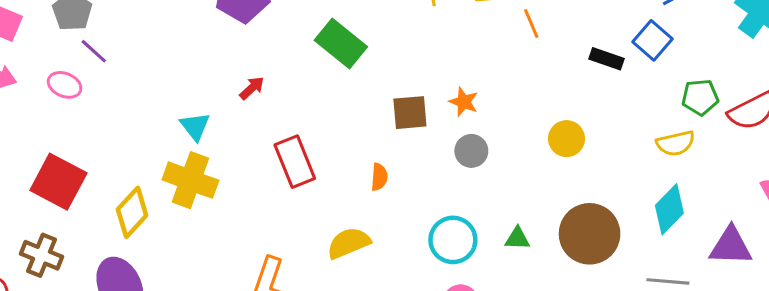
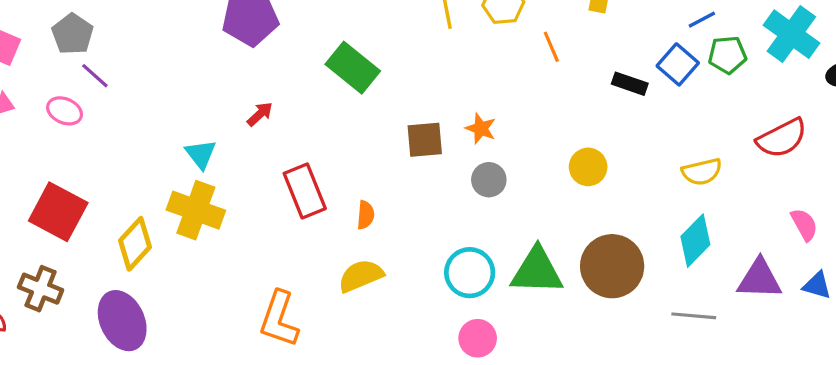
green pentagon: (700, 97) -> (727, 55), moved
orange semicircle: (379, 177) -> (366, 215), moved
green triangle: (517, 238) -> (537, 271), size x2.0

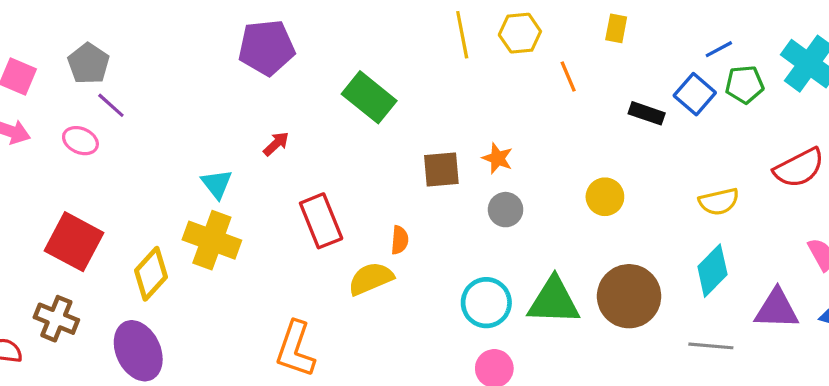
orange semicircle: (366, 215) -> (400, 240), moved
yellow semicircle: (361, 276) -> (371, 279), moved

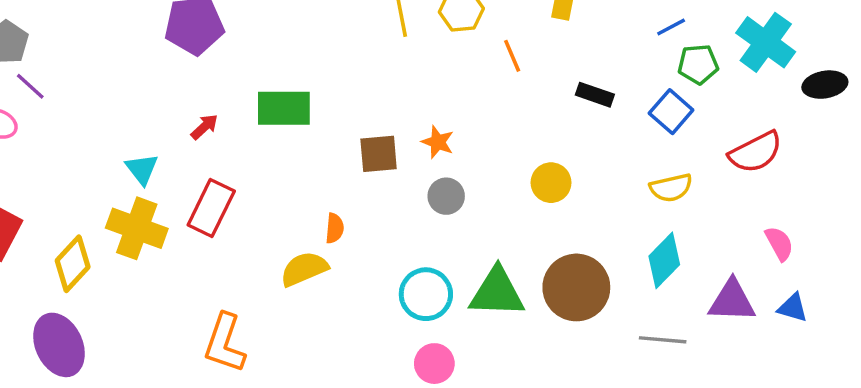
blue square: (695, 94) -> (671, 112), moved
green rectangle: (369, 97) -> (284, 108), moved, turned -39
red rectangle: (321, 221) -> (211, 208), moved, turned 48

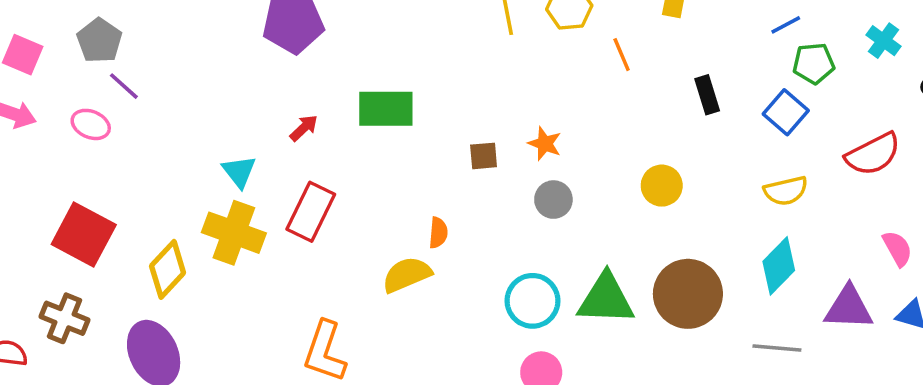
cyan cross: (766, 42) -> (884, 41), size x0.6
black rectangle: (595, 95) -> (707, 95), turned 54
brown square: (379, 154) -> (484, 156), size x0.7

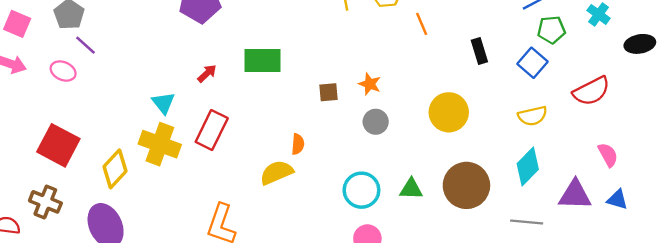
yellow circle: (662, 186) -> (449, 112), size x1.4
green triangle: (606, 299) -> (411, 189), size x0.6

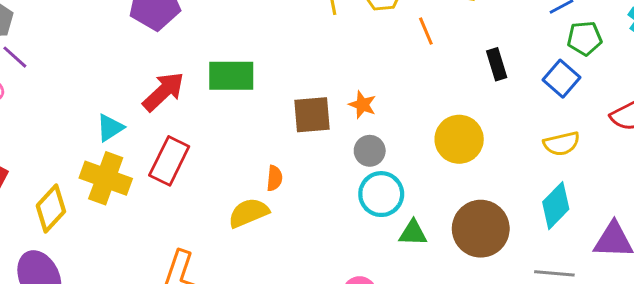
red arrow: (207, 73) -> (163, 92), size x1.8
brown square: (328, 92) -> (312, 115), size x1.6
cyan triangle: (163, 103) -> (110, 128), turned 35
cyan circle: (361, 190) -> (381, 194), moved

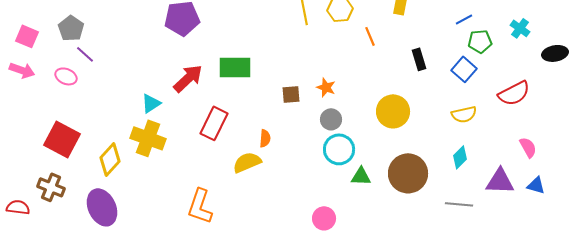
brown square: (312, 115) -> (291, 94), size x0.7
red rectangle: (169, 161) -> (214, 123), moved
cyan diamond: (556, 206) -> (460, 157), size x0.7

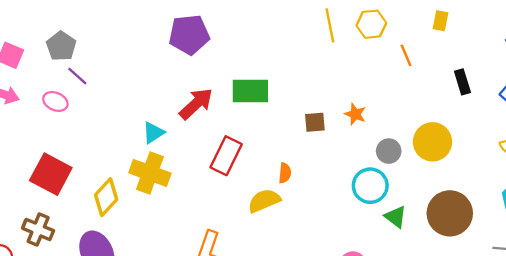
gray circle: (331, 119) -> (389, 151), moved
green triangle: (361, 176) -> (396, 217), turned 35

